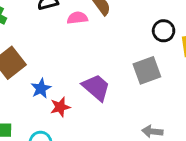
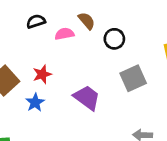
black circle: (164, 31) -> (114, 39), moved
red star: (60, 107) -> (42, 74), moved

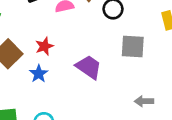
gray square: (133, 78) -> (133, 46), turned 30

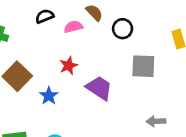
red star: (44, 46) -> (68, 66), moved

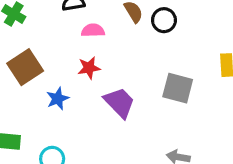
pink semicircle: (73, 27) -> (93, 30), moved
black circle: (123, 29) -> (164, 20), moved

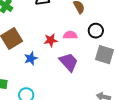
black circle: (164, 20) -> (96, 31), moved
pink semicircle: (93, 30) -> (70, 35), moved

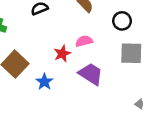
black circle: (96, 31) -> (122, 21), moved

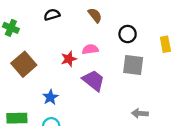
blue star: (44, 82) -> (50, 97), moved

